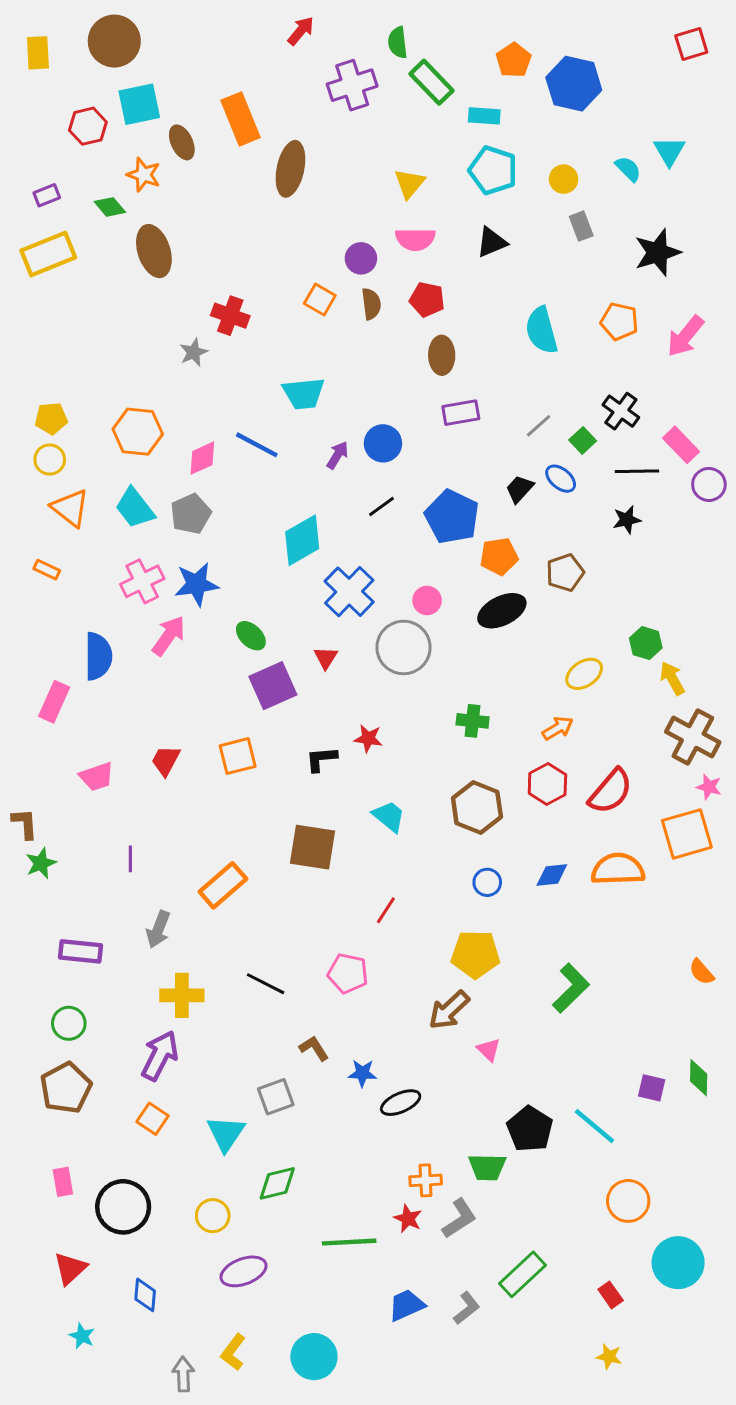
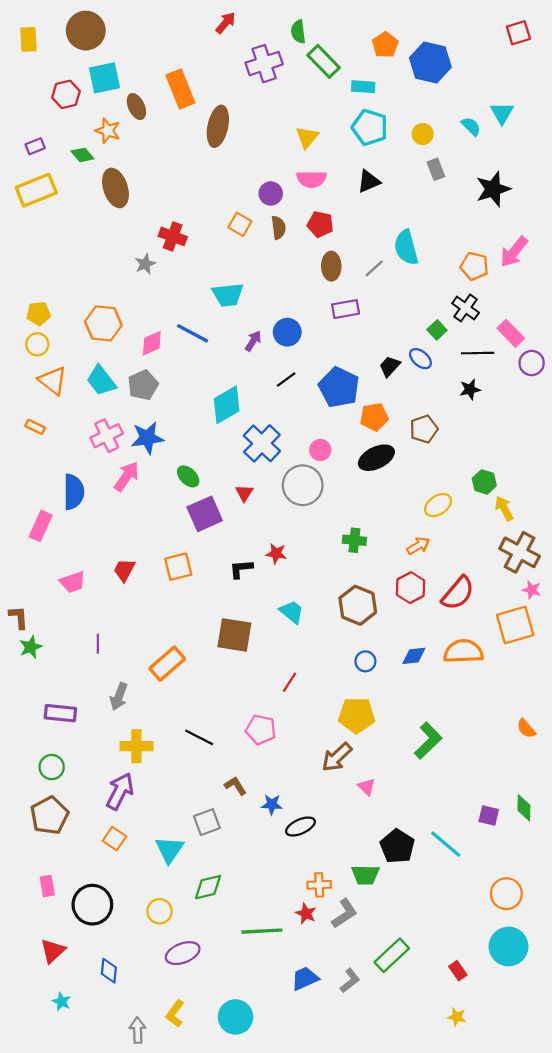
orange pentagon: (619, 322) -> (474, 266), moved
gray line: (539, 426) -> (374, 268), moved
orange circle: (628, 1201) -> (506, 894), moved

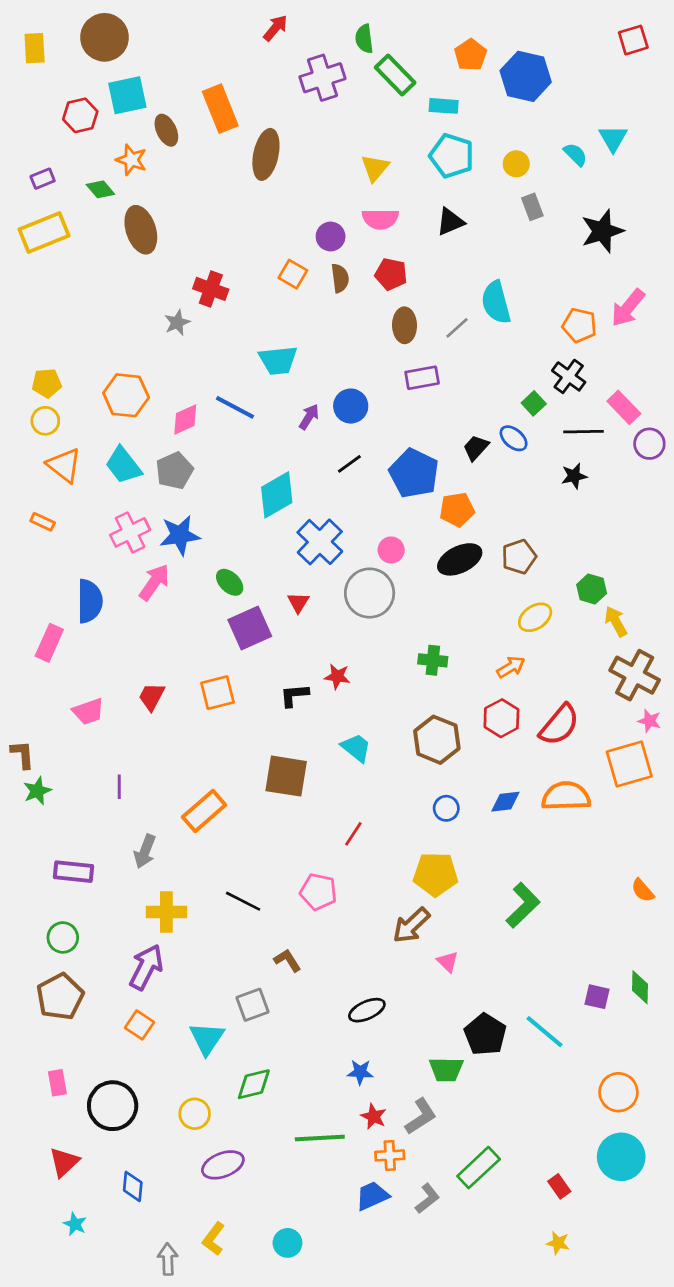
brown pentagon: (424, 429) -> (519, 557), moved
blue star: (272, 804) -> (360, 1072), moved
orange cross: (319, 885) -> (390, 1155), moved
cyan circle: (235, 1017) -> (287, 1243), size x0.7

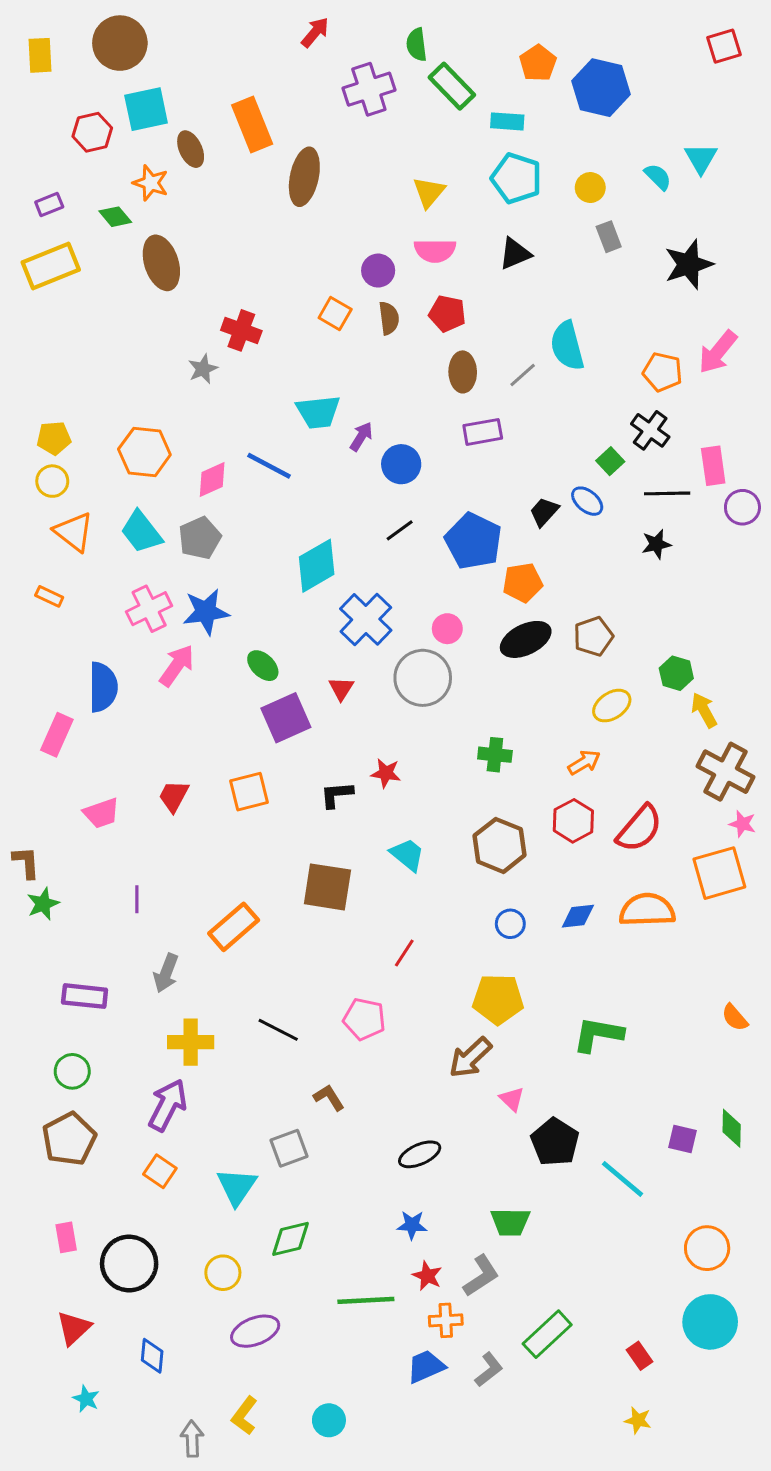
pink rectangle: (624, 407) -> (713, 466), turned 36
purple arrow: (309, 417) -> (361, 437), moved
green L-shape: (523, 905) -> (598, 1034), turned -126
black pentagon: (485, 1034) -> (555, 1142), moved

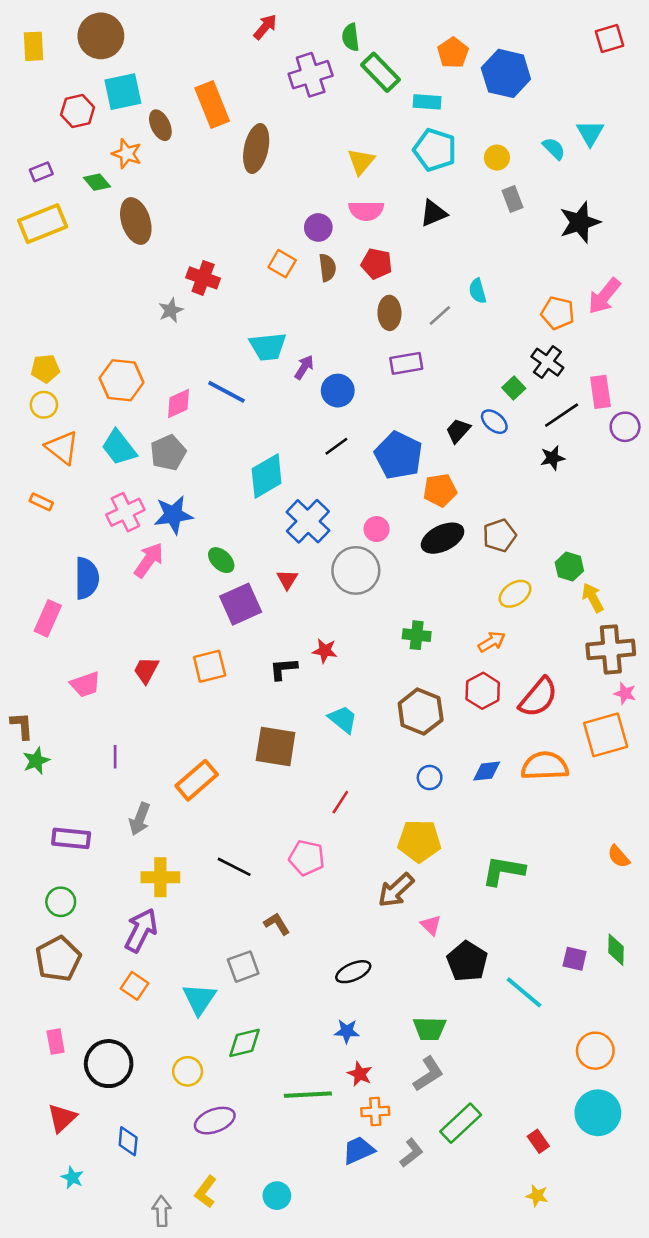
cyan semicircle: (567, 346) -> (477, 291), size x0.6
black line: (667, 493) -> (562, 415), turned -33
brown cross: (726, 772) -> (611, 649), turned -33
gray L-shape: (481, 1276) -> (428, 1074), moved

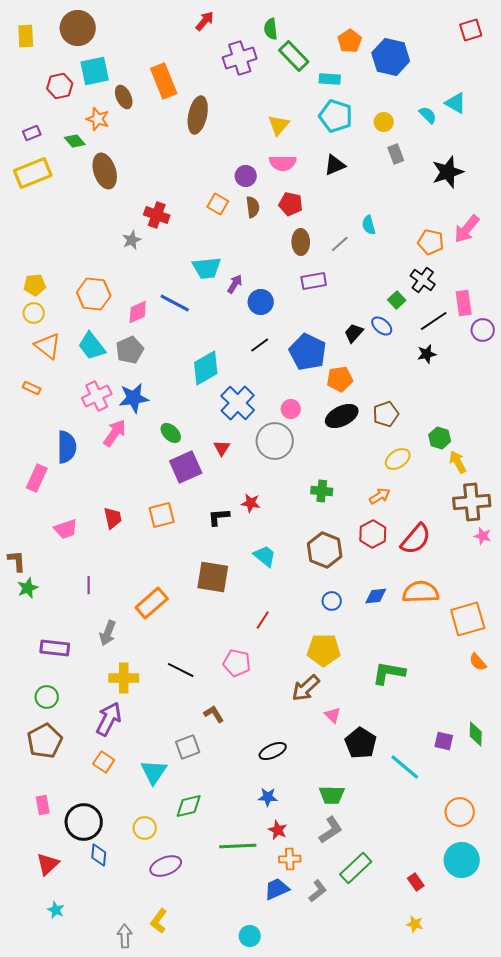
cyan triangle: (590, 133) -> (456, 103), turned -30
red trapezoid: (146, 670) -> (113, 518), turned 140
orange square: (606, 735) -> (468, 619), moved
blue diamond: (128, 1141) -> (99, 855), moved
cyan circle: (277, 1196) -> (250, 936), moved

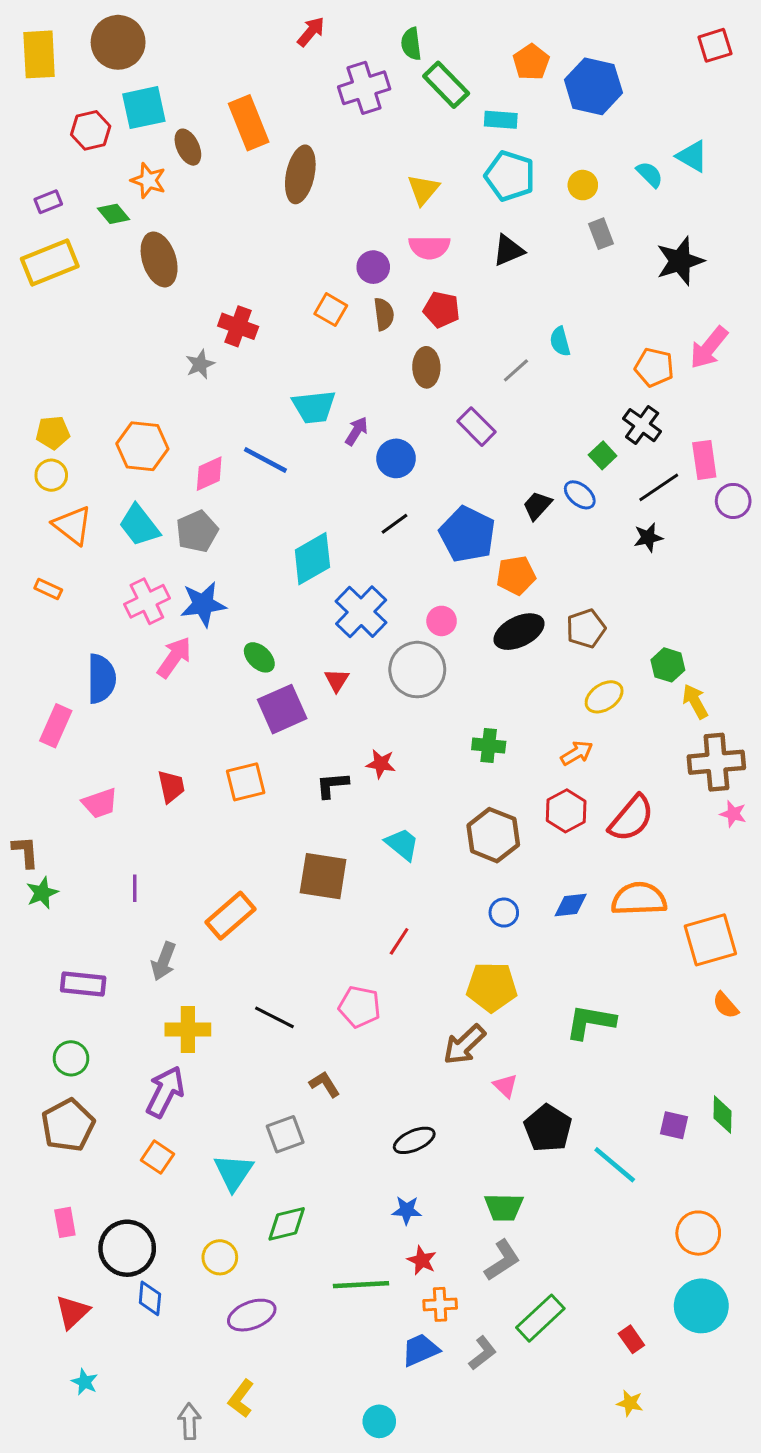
yellow rectangle: (26, 36) -> (39, 54), size x1.4
brown ellipse: (301, 242) -> (426, 367), moved
purple rectangle: (314, 281) -> (476, 427), turned 55

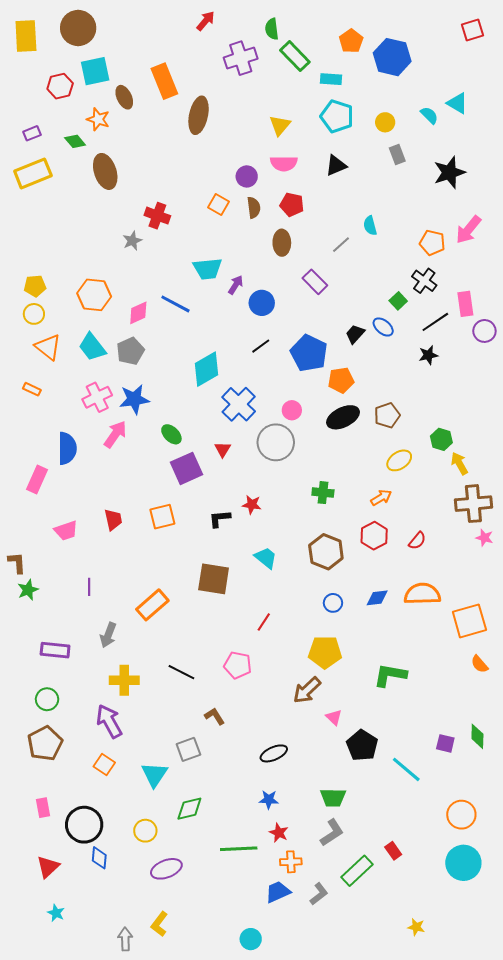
red semicircle: (631, 818) -> (417, 541), size x0.6
purple arrow: (165, 1092) -> (109, 721), turned -56
red rectangle: (631, 1339) -> (393, 851), moved

